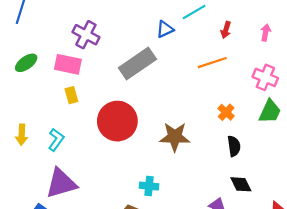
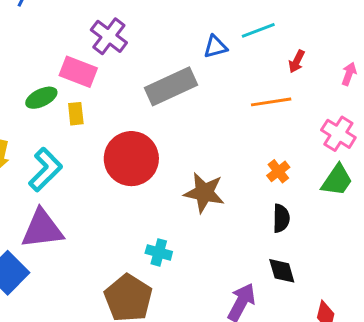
green ellipse: (26, 63) -> (41, 98), moved
cyan L-shape: (56, 140) -> (45, 170), size x1.4

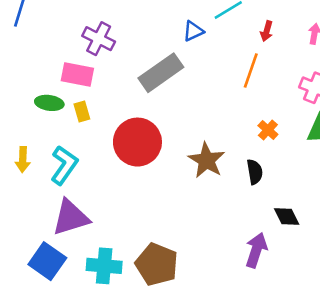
green ellipse: (41, 98) -> (49, 103), turned 44
orange line: (271, 102) -> (251, 71), turned -52
brown star: (204, 193) -> (207, 160), turned 30
black semicircle: (281, 218) -> (255, 172), moved
cyan cross: (159, 252) -> (104, 266), moved, size x1.5

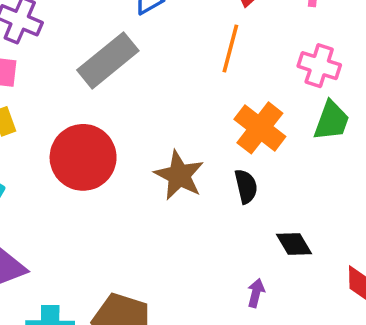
orange cross: (268, 130) -> (260, 128), size x1.8
purple arrow: (256, 250) -> (256, 293), size x0.6

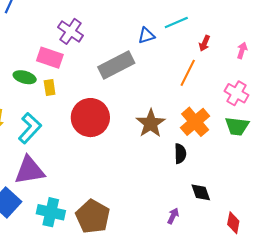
green trapezoid: (331, 121) -> (237, 126), turned 65
brown star: (179, 175) -> (151, 123), moved

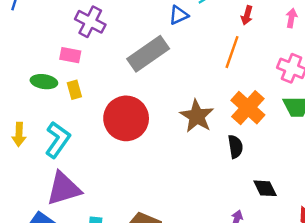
pink rectangle: (50, 58) -> (70, 55), size x0.7

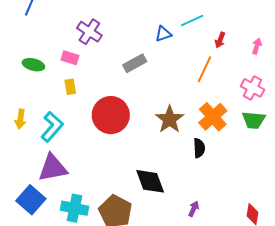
gray rectangle: (148, 54) -> (135, 63), size x0.7
green ellipse: (44, 82) -> (33, 65), moved
black diamond: (265, 188) -> (150, 181), moved, size x1.5

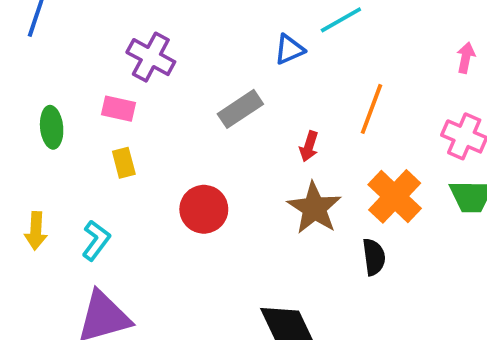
red arrow: (220, 40) -> (309, 146), moved
green ellipse: (33, 65) -> (52, 127), turned 75
red circle: (111, 115) -> (204, 209), size x0.7
cyan L-shape: (52, 127) -> (96, 240), size x0.7

